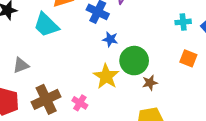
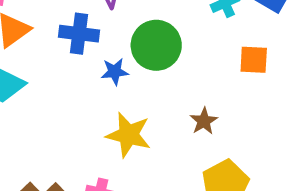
green circle: (134, 61) -> (156, 45), moved

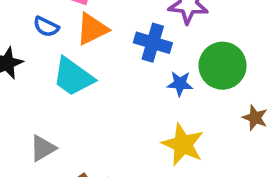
brown star: (204, 121) -> (255, 118), moved, turned -30

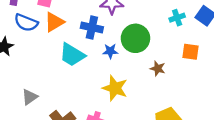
blue semicircle: (46, 27) -> (26, 23), size x1.5
cyan trapezoid: (73, 77) -> (72, 55), moved

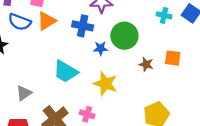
cyan cross: (177, 18) -> (164, 15), turned 32
orange square: (191, 52) -> (173, 58), moved
cyan trapezoid: (72, 55) -> (65, 72), moved

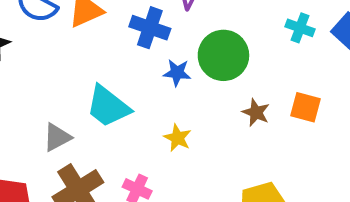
yellow star: (105, 84) -> (177, 138), size x0.6
gray triangle: (24, 93) -> (57, 137), moved

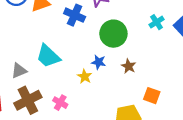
cyan cross: (300, 28) -> (157, 22), turned 32
blue star: (177, 73) -> (99, 62), moved
orange square: (306, 107) -> (152, 96), moved

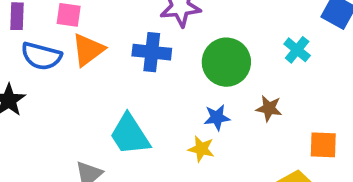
cyan cross: (157, 22) -> (297, 50), moved
cyan trapezoid: (48, 56) -> (130, 135), turned 32

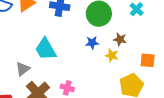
yellow star: (201, 149) -> (112, 55), moved

